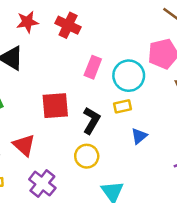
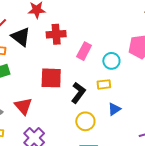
red cross: (68, 25) -> (56, 34), moved, turned -36
cyan circle: (129, 76) -> (111, 61), size x0.7
yellow circle: (87, 156) -> (85, 121), moved

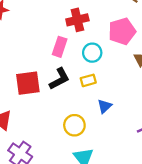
red cross: (56, 34) -> (77, 20), moved
black L-shape: (78, 93) -> (59, 79), moved, turned 35

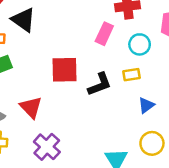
black L-shape: (59, 79) -> (100, 84), moved
yellow circle: (74, 125) -> (152, 143), moved

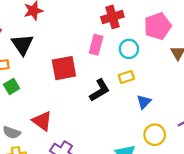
black triangle: (23, 20) -> (22, 45), turned 30
red square: (64, 70) -> (64, 68), moved

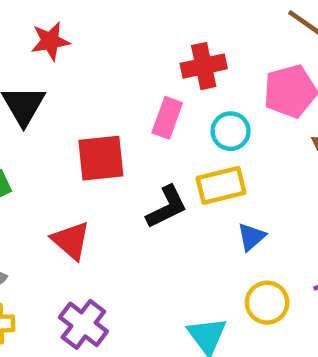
yellow rectangle: (126, 77) -> (221, 185), size x1.5
red triangle: (42, 121) -> (71, 240), moved

